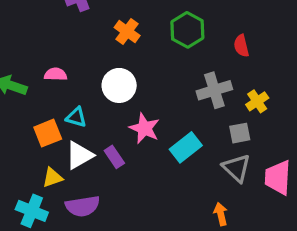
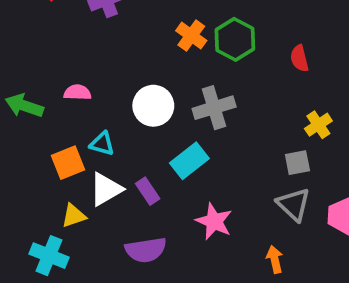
orange cross: (127, 31) -> (191, 36), moved
gray cross: (214, 90) -> (214, 108), moved
pink star: (144, 128) -> (214, 221), moved
cyan rectangle: (186, 147) -> (189, 161), moved
purple semicircle: (83, 206) -> (146, 250), moved

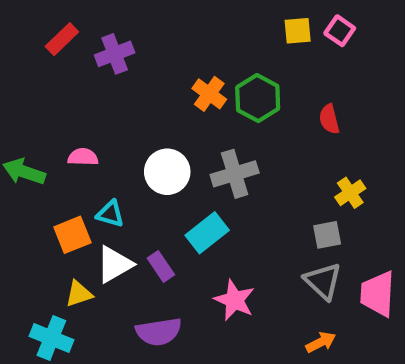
orange arrow: (275, 259) -> (321, 342), moved, turned 76

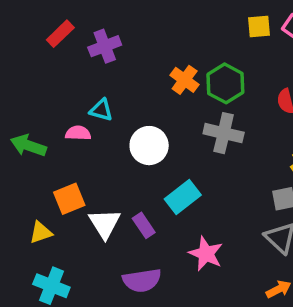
gray cross: (235, 174) -> (224, 133), moved, turned 30
cyan triangle: (110, 214) -> (101, 110), moved
white triangle: (115, 264) -> (105, 224), turned -32
yellow triangle: (79, 294) -> (41, 232), moved

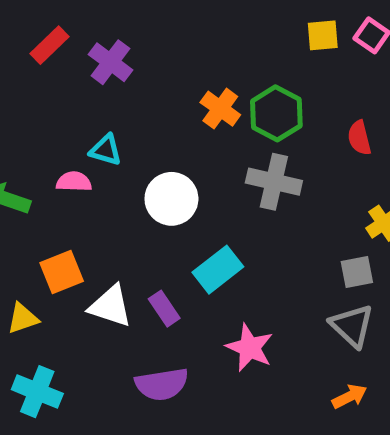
purple cross: (105, 46) -> (110, 62), turned -32
white triangle: (105, 224) -> (110, 306), turned -40

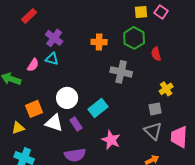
purple cross: (110, 62) -> (54, 38), moved
orange cross: (220, 109) -> (99, 42), turned -35
green hexagon: (276, 113) -> (134, 38), moved
pink semicircle: (74, 182) -> (33, 65), moved, turned 120
white circle: (171, 199) -> (67, 98), moved

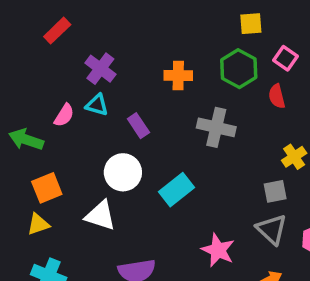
pink square: (161, 12) -> (285, 58), moved
orange square: (34, 109) -> (47, 188), moved
purple rectangle: (76, 124) -> (138, 126), moved
pink star: (111, 140) -> (218, 250), moved

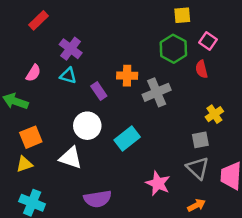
orange cross: (178, 76) -> (127, 76), moved
pink semicircle: (64, 115) -> (33, 73), moved
gray cross: (216, 127) -> (157, 92), turned -36

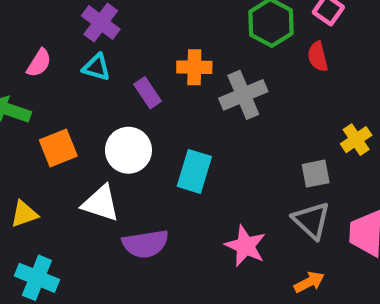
yellow cross: (214, 114) -> (356, 140), moved
orange square: (31, 137) -> (58, 148), moved
cyan rectangle: (127, 139) -> (194, 171), turned -35
purple semicircle: (98, 199) -> (145, 244), moved

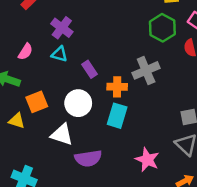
orange cross: (194, 67) -> (117, 87), moved
yellow triangle: (24, 214) -> (17, 121), moved, turned 36

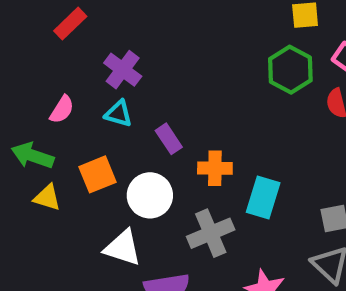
gray cross: (146, 70) -> (211, 233), moved
orange square: (37, 102) -> (98, 174), moved
cyan rectangle: (117, 116) -> (263, 198), moved
yellow triangle: (17, 121) -> (47, 198), moved

